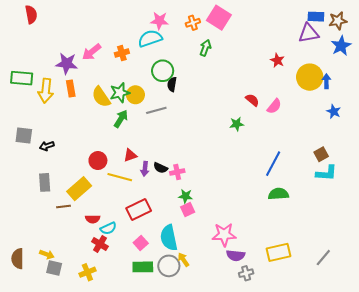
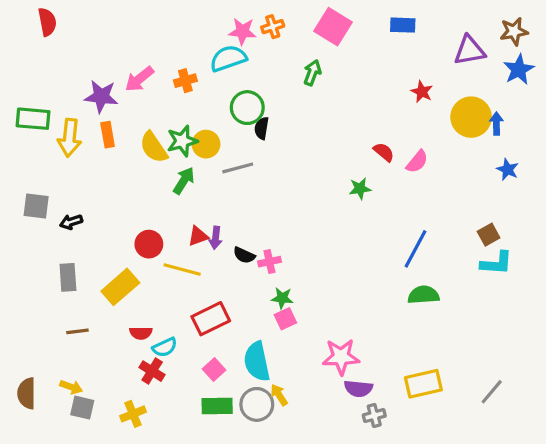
blue rectangle: (316, 17) -> (403, 25), moved
orange cross: (193, 23) -> (273, 27), moved
purple arrow: (145, 169) -> (216, 238), moved
brown line: (63, 206) -> (77, 331), moved

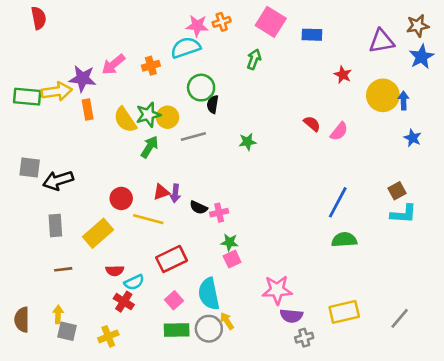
blue rectangle: (403, 25) -> (312, 35), moved
yellow arrow: (69, 138) -> (57, 91), moved, turned -104
green star: (360, 189) -> (248, 142), moved
black arrow: (71, 222) -> (58, 180), size x1.6
yellow arrow: (71, 387) -> (58, 314), turned -108

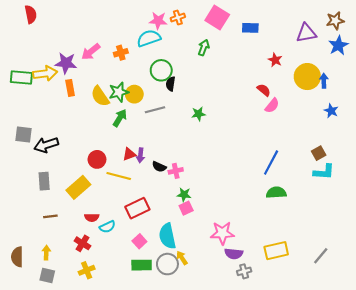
red semicircle: (312, 124) -> (264, 90), moved
red cross: (124, 302) -> (82, 243), moved
gray square: (67, 331) -> (47, 275), moved

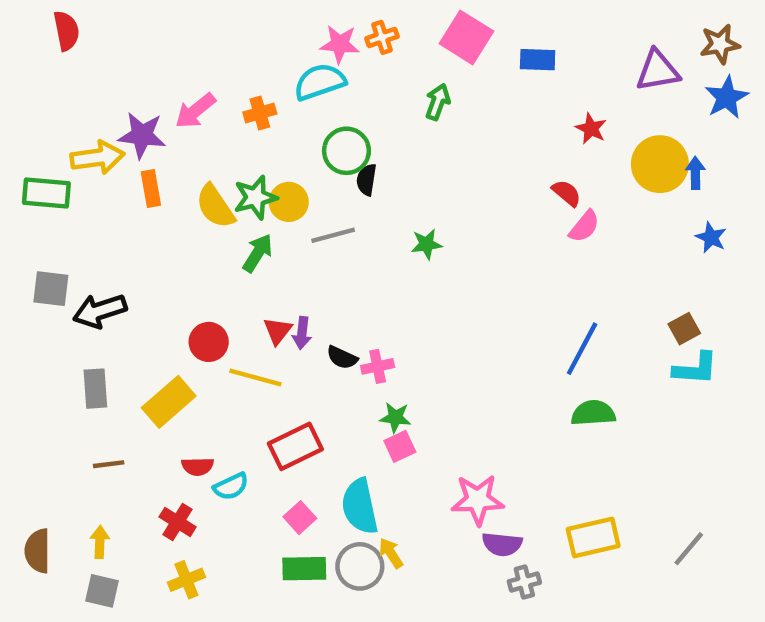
green rectangle: (21, 78) -> (46, 193), moved
red triangle: (129, 154) -> (278, 331), turned -32

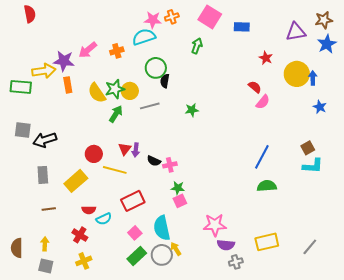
green rectangle: (304, 569) -> (137, 256), turned -42

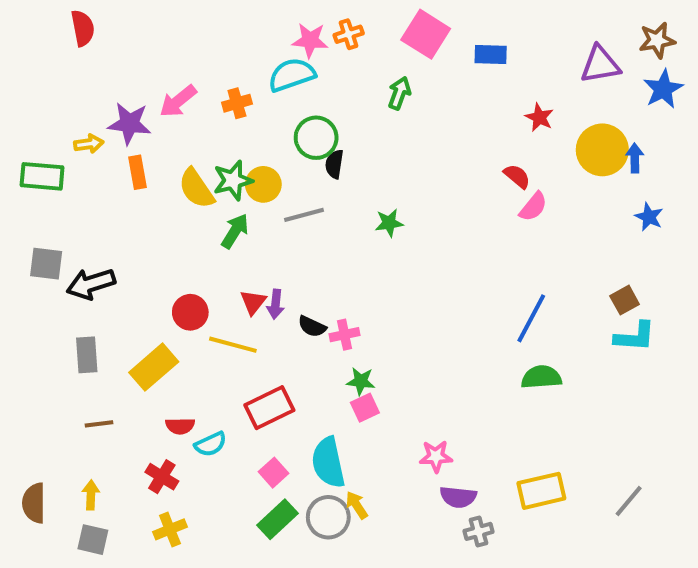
red semicircle: (30, 14) -> (83, 28), moved
yellow arrow: (44, 71) -> (89, 144), size x0.6
pink star: (215, 225) -> (436, 456), size x0.7

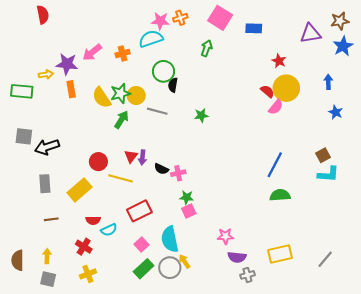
yellow circle: (602, 150) -> (286, 88), moved
gray line: (304, 215) -> (157, 111), turned 30

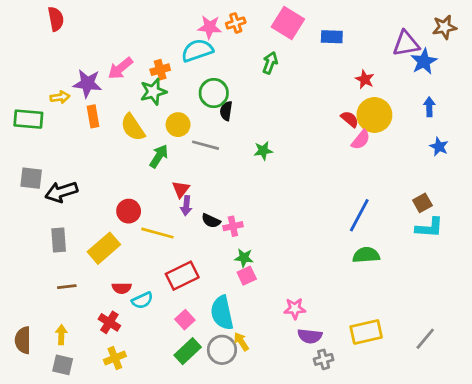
blue star: (343, 46) -> (424, 61), moved
green star: (120, 93) -> (153, 92), moved
red triangle: (131, 156) -> (181, 189), moved

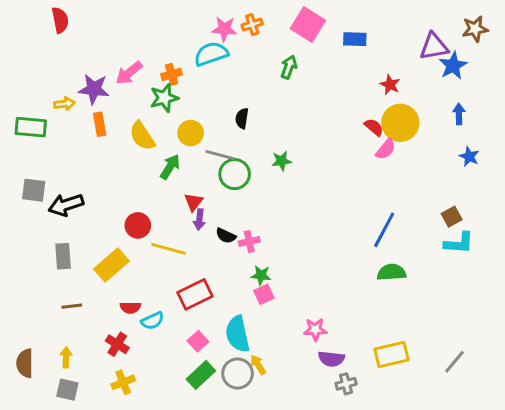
green circle: (214, 93) -> (235, 174), moved

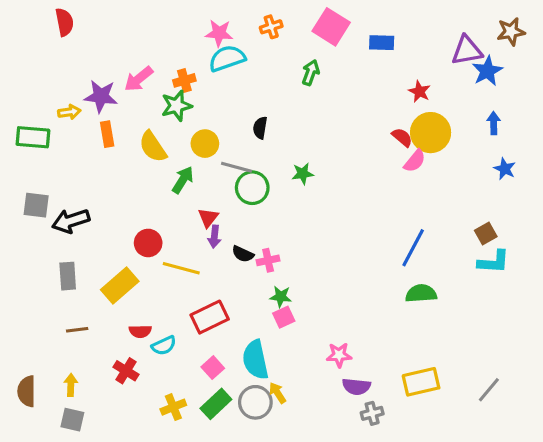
pink star: (224, 29) -> (219, 33), moved
yellow cross: (123, 382) -> (173, 407), moved

